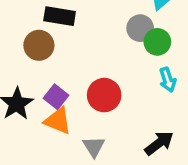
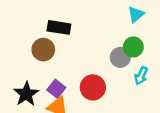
gray circle: (140, 28) -> (120, 57), moved
cyan arrow: (168, 80) -> (141, 76), turned 42

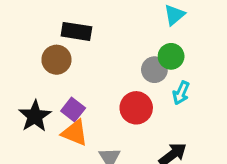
red circle: (93, 87) -> (136, 108), moved

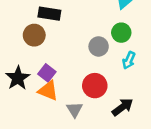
gray circle: (154, 70) -> (99, 46), moved
red circle: (136, 108) -> (95, 86), moved

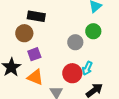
cyan arrow: (129, 60) -> (87, 68), moved
purple square: (47, 73) -> (34, 54), moved, turned 32

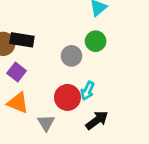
black rectangle: (36, 16) -> (22, 40), moved
purple square: (34, 54) -> (17, 72), turned -32

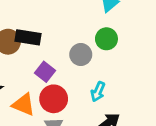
purple square: (17, 72) -> (45, 72), moved
red circle: (67, 97) -> (54, 99), moved

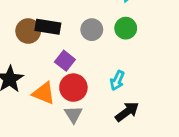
gray circle: (81, 55) -> (92, 30), moved

